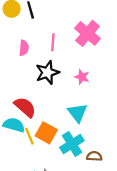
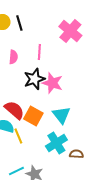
pink cross: (88, 33) -> (70, 31), moved
pink star: (82, 77) -> (52, 83), moved, size x1.5
orange square: (46, 133) -> (33, 116), moved

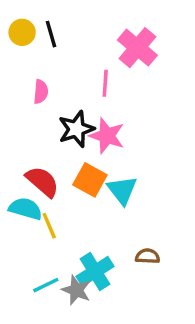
pink line: (39, 52) -> (105, 83), moved
orange square: (33, 116) -> (90, 180), moved
cyan cross: (56, 143) -> (95, 271), moved

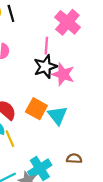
black star: (76, 129) -> (45, 67), moved
pink star: (107, 136) -> (63, 74), moved

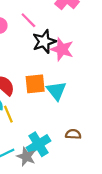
pink line: (46, 46) -> (28, 20), moved, turned -49
orange square: (36, 109) -> (35, 84), turned -35

